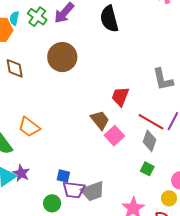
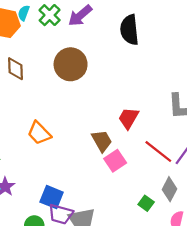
orange trapezoid: (29, 127) -> (39, 133), moved
gray diamond: (149, 141) -> (169, 189), moved
blue square: (63, 176) -> (52, 197), size x1.5

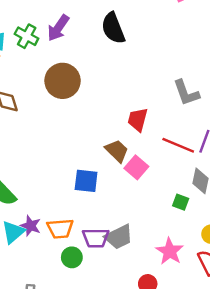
orange trapezoid: (39, 133) -> (60, 229), moved, turned -35
blue square: (52, 197) -> (86, 181), moved

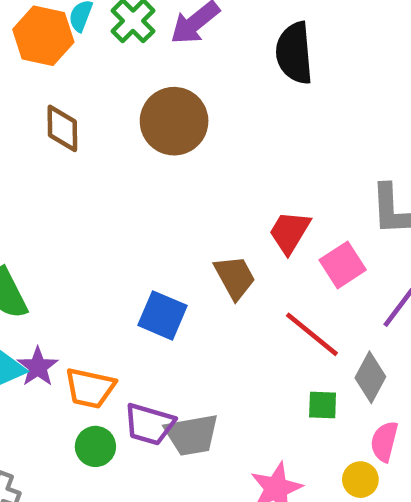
red line: (178, 145) -> (312, 334), moved
pink square: (136, 167) -> (343, 265), moved
green square: (181, 202) -> (323, 405), turned -35

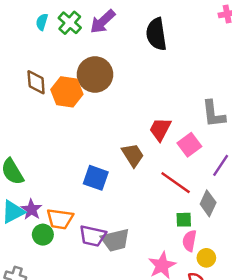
orange hexagon: (43, 36) -> (67, 92), moved
pink semicircle: (384, 441) -> (189, 241), moved
green circle: (95, 446) -> (43, 235), moved

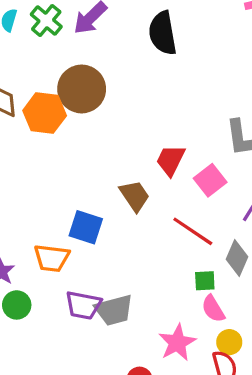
orange trapezoid: (60, 219) -> (52, 258), moved
pink semicircle: (189, 241) -> (213, 309), turned -40
yellow circle: (206, 258) -> (229, 342), moved

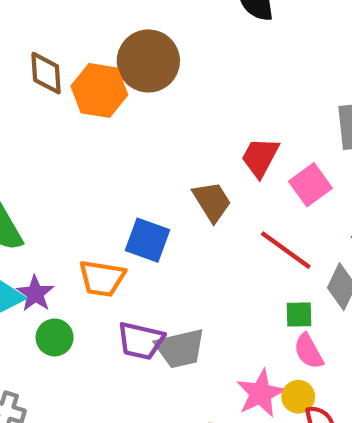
yellow circle: (229, 342) -> (298, 397), moved

